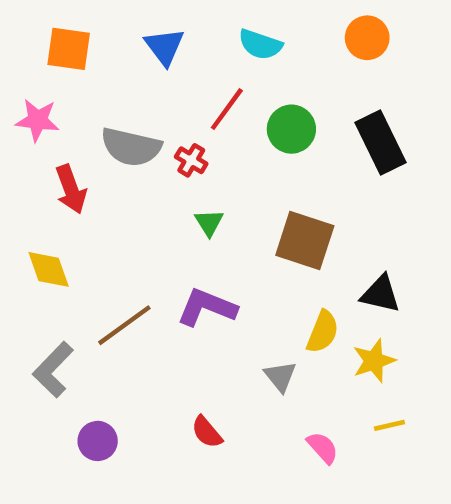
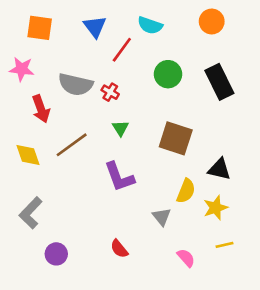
red line: (227, 109) -> (122, 50), moved
purple L-shape: (207, 307) -> (119, 177), turned -132
brown line: (124, 325) -> (72, 145), moved

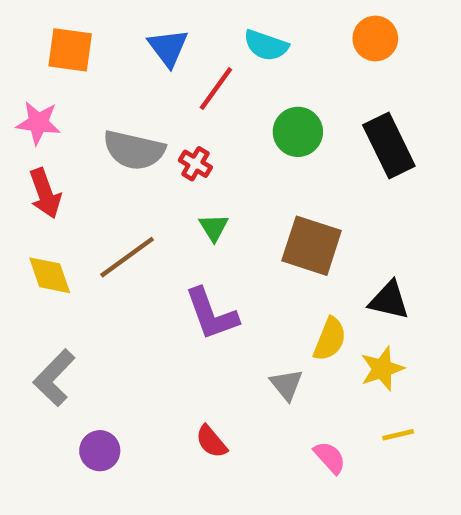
red arrow: (41, 109) -> (45, 193), moved

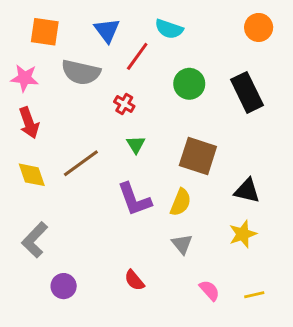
orange circle: (375, 39) -> (259, 27), moved
gray semicircle: (134, 150) -> (81, 72), moved
yellow semicircle: (330, 339) -> (181, 202), moved
yellow line: (398, 435) -> (254, 295), moved

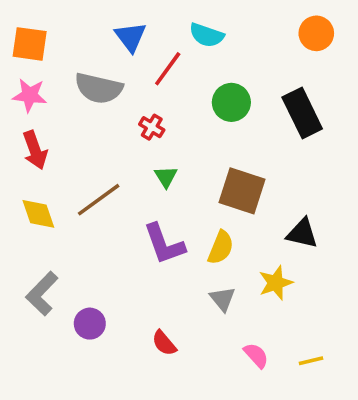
orange square: (45, 32) -> (30, 44), moved
yellow star: (243, 234) -> (276, 283), moved
purple circle: (64, 286) -> (90, 324), moved

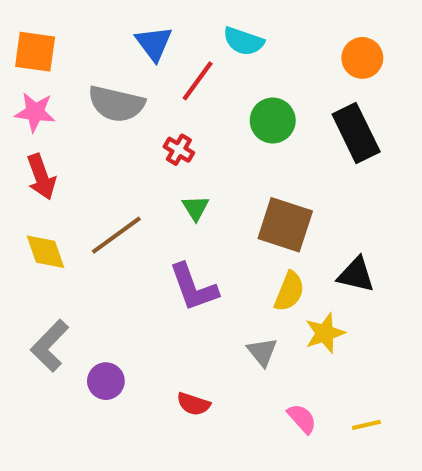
orange circle: (316, 33) -> (362, 58), moved
yellow semicircle: (221, 247) -> (289, 291), moved
red semicircle: (164, 343) -> (193, 404), turned -32

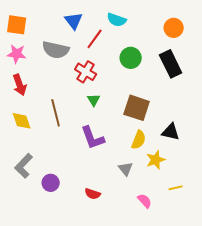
red cross: (179, 150) -> (86, 72), size x1.5
brown line: (116, 235) -> (56, 113), turned -68
yellow line: (366, 425) -> (176, 188), moved

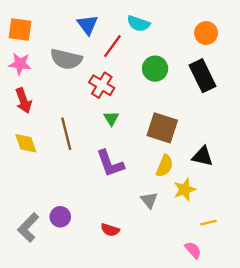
gray L-shape: (24, 166) -> (28, 227), moved
pink semicircle: (145, 201) -> (193, 250), moved

